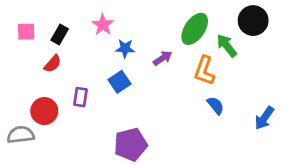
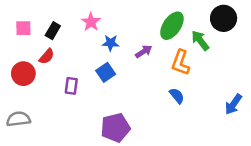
blue semicircle: (216, 105) -> (177, 96), moved
red circle: (44, 111) -> (23, 74), moved

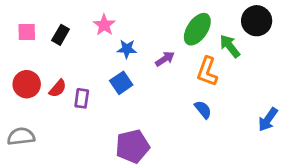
red semicircle: (47, 56) -> (58, 88), moved

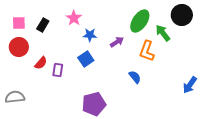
red circle: (27, 84) -> (19, 47), moved
blue semicircle: (203, 110) -> (135, 77), moved

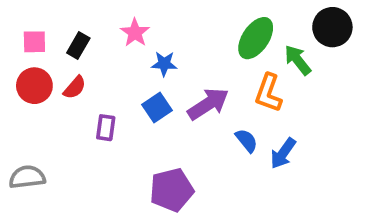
purple arrow: (117, 42) -> (208, 104), moved, size x1.6
red semicircle: (41, 63) -> (75, 87), moved
blue arrow: (190, 85) -> (283, 153), moved

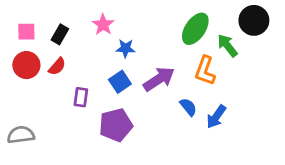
purple pentagon: (172, 190) -> (116, 125), moved

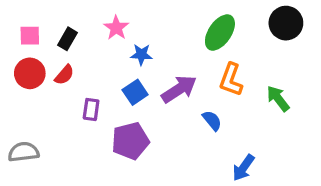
green arrow: (227, 46) -> (278, 98), moved
blue arrow: (216, 117) -> (244, 168), moved

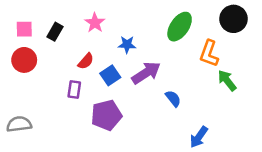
blue star: (141, 55) -> (127, 45), moved
red semicircle: (64, 75) -> (86, 61), moved
orange L-shape: (231, 80) -> (209, 54), moved

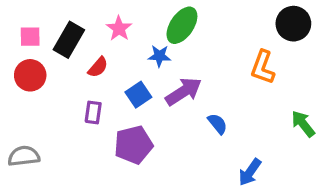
green ellipse: (180, 27) -> (182, 25), moved
black rectangle: (55, 32) -> (69, 40), size x1.5
red semicircle: (86, 61) -> (98, 67), moved
green arrow: (227, 80) -> (303, 124), moved

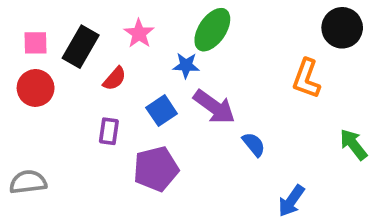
purple arrow: (184, 91) -> (214, 107), turned 69

